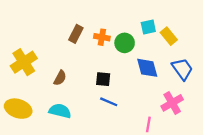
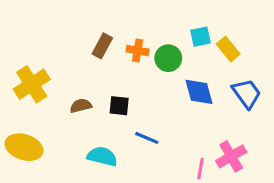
brown semicircle: (60, 78) -> (81, 106), turned -133
black square: (103, 79) -> (119, 106), moved
pink cross: (172, 103) -> (231, 156), moved
cyan semicircle: (60, 111) -> (102, 156), moved

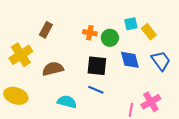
brown rectangle: (102, 46) -> (46, 30), moved
brown semicircle: (81, 106) -> (53, 69), size x1.5
black square: (119, 106) -> (97, 66), moved, size x1.5

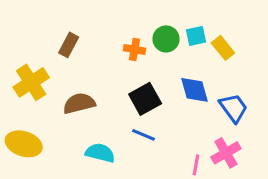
green circle: (110, 38) -> (166, 39), moved
blue trapezoid: (161, 61) -> (233, 108), moved
black square: (97, 66) -> (145, 99), turned -35

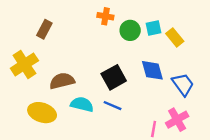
brown rectangle: (69, 45) -> (44, 29), moved
orange cross: (135, 49) -> (105, 16), moved
yellow ellipse: (24, 144) -> (42, 113), moved
cyan semicircle: (100, 153) -> (82, 104), moved

